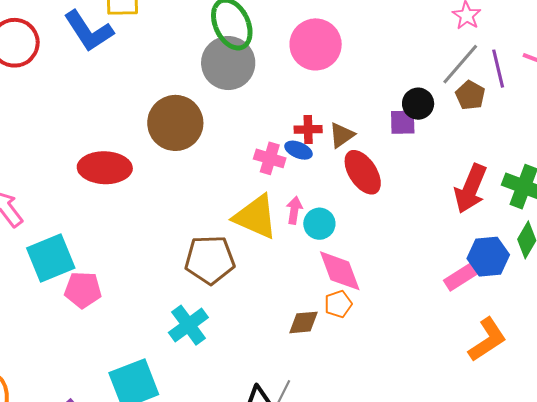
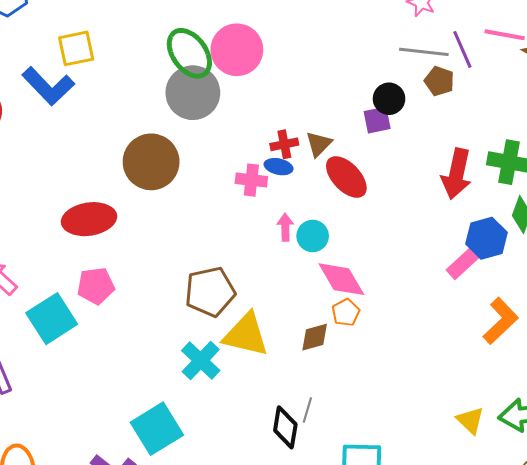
pink circle: (316, 44) -> (237, 50), moved
gray line: (460, 64) -> (424, 52), turned 66
yellow triangle: (256, 217) -> (246, 335), moved
pink pentagon: (83, 290) -> (96, 286), moved

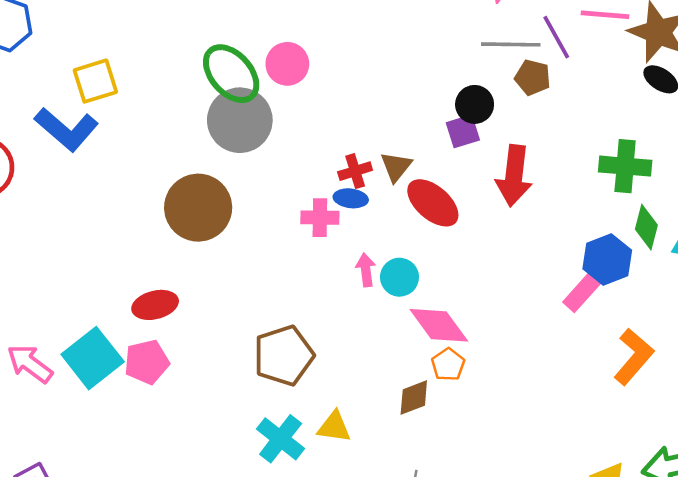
pink circle: (237, 50) -> (287, 64), size x0.7
red arrow: (457, 174) -> (514, 176), moved
red ellipse: (89, 219) -> (155, 305), moved, size x0.7
cyan square: (52, 319) -> (93, 358), moved
yellow triangle: (246, 335) -> (334, 427), moved, size x0.6

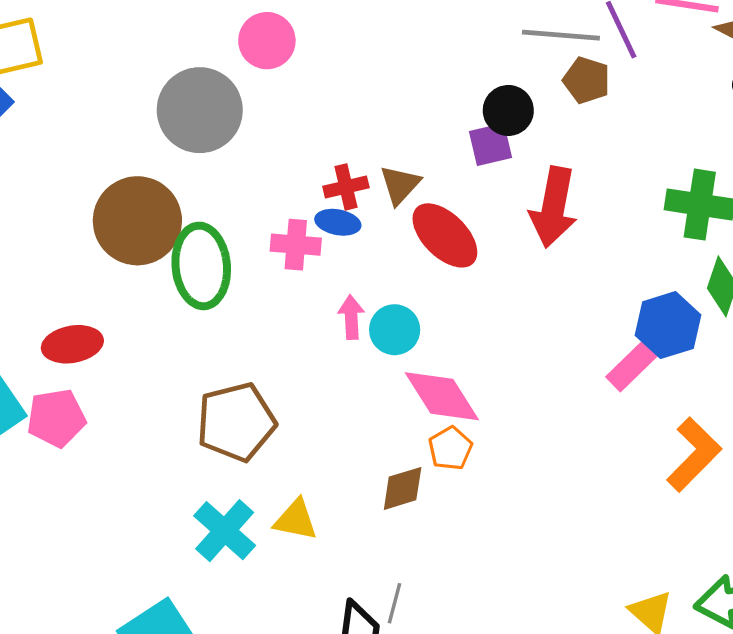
green ellipse: (231, 74) -> (201, 266), moved, turned 32

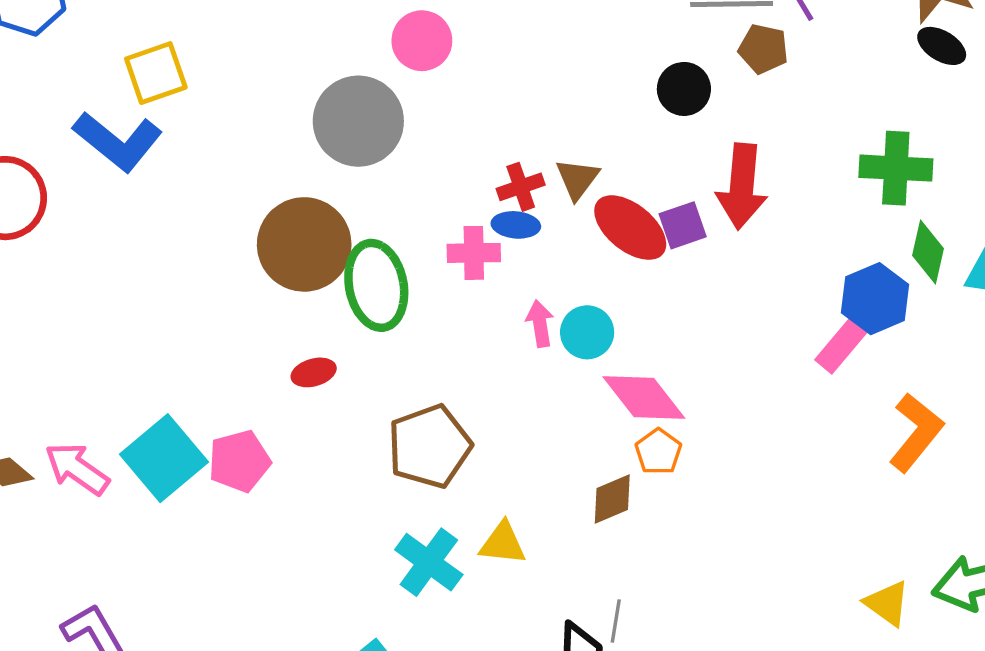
purple square: (491, 145) -> (683, 225), moved
red ellipse: (72, 344) -> (314, 372), moved, size x0.7

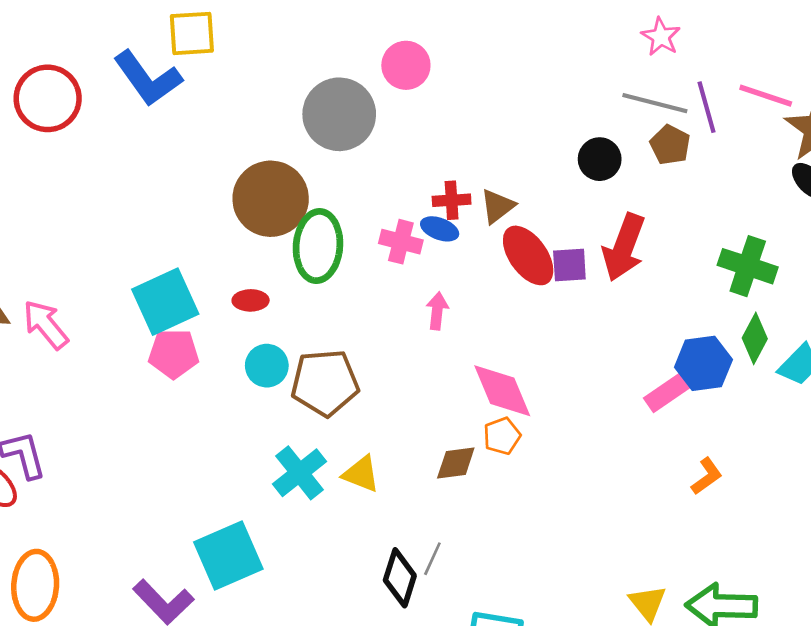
cyan circle: (587, 332) -> (267, 366), moved
orange L-shape: (916, 432) -> (707, 476), size x0.6
cyan square: (164, 458) -> (165, 302), moved

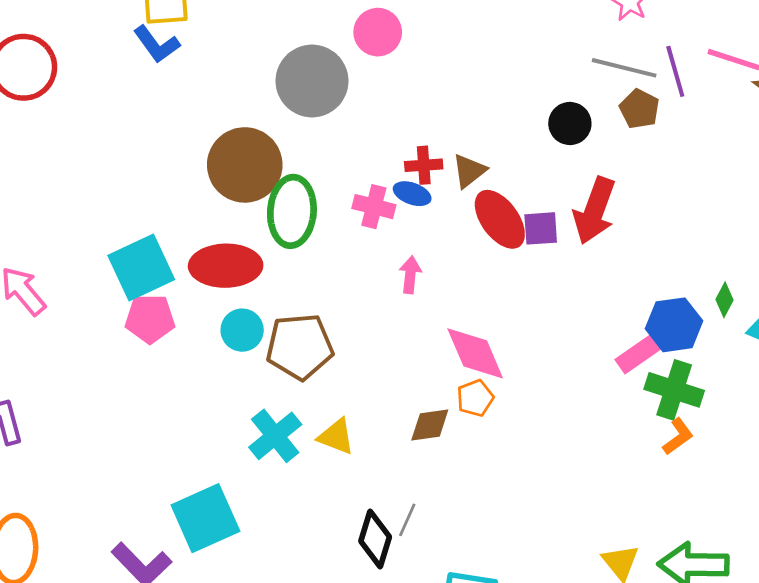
blue L-shape: (148, 78) -> (156, 44), moved, size x0.7
green cross: (748, 266) -> (674, 390), moved
red ellipse: (251, 300) -> (226, 266), size x2.0
green diamond: (755, 338) -> (725, 300), size x0.7

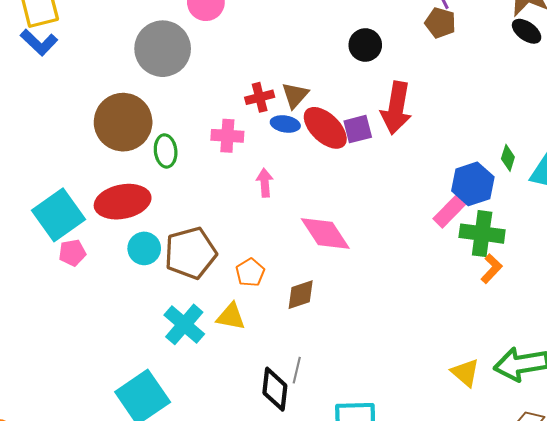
brown pentagon: (639, 109) -> (440, 23), moved
blue ellipse: (412, 194) -> (285, 124), moved
green ellipse: (292, 211) -> (166, 151), size x0.6
pink pentagon: (150, 319) -> (72, 253), size x0.7
orange pentagon: (475, 398) -> (250, 272), moved

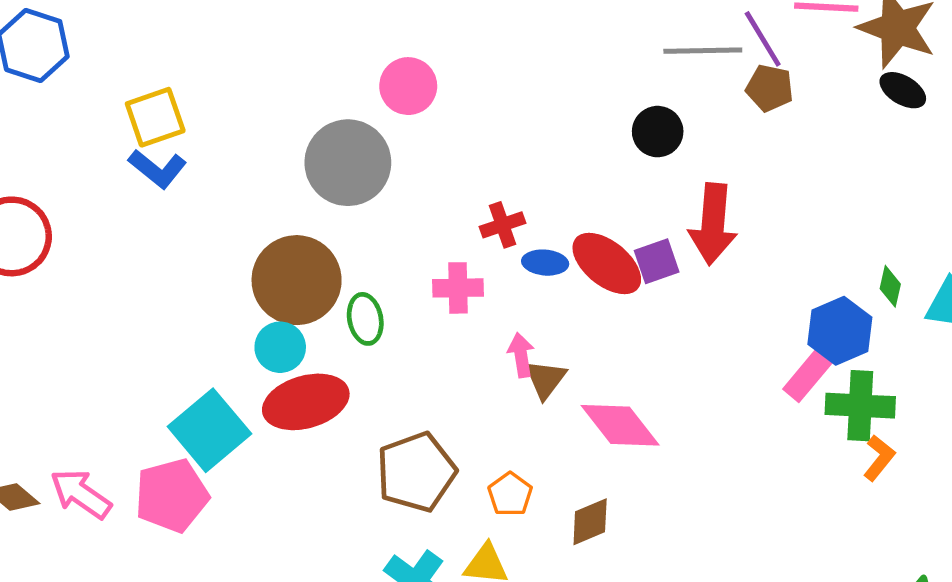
brown triangle: (295, 95) -> (545, 379), moved
cyan circle: (144, 248) -> (280, 347), moved
pink pentagon: (72, 253) -> (172, 495), moved, size x1.8

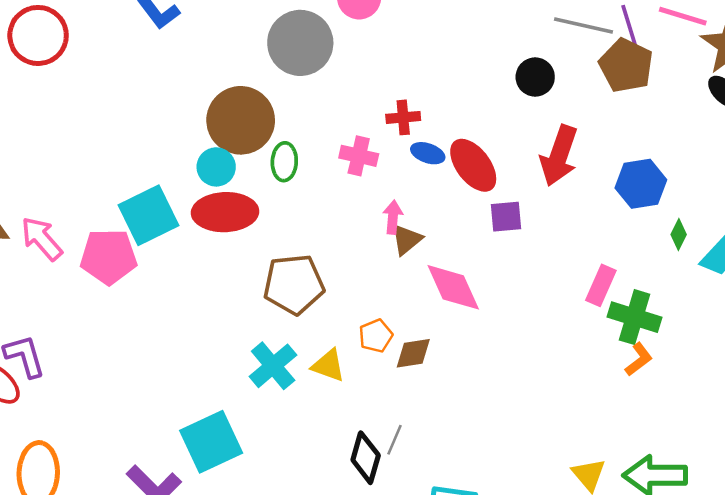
brown pentagon: (770, 88) -> (626, 66), size x1.5
purple square: (657, 261) -> (506, 217), moved
blue hexagon: (840, 331) -> (641, 184), moved
pink rectangle: (807, 376) -> (601, 285), turned -30
orange pentagon: (510, 494) -> (376, 336), moved

